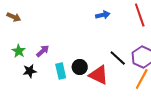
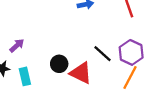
cyan rectangle: (61, 71) -> (25, 76), moved

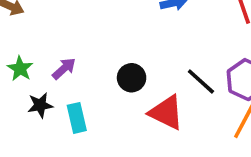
black circle: (59, 64) -> (132, 78), moved

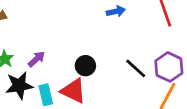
black star: (40, 105) -> (19, 86), size x1.5
red triangle: (166, 112) -> (74, 91), moved

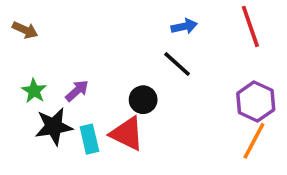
black line: (136, 68) -> (177, 64), moved

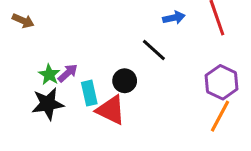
blue arrow: (184, 26) -> (174, 18), moved
green star: (34, 91) -> (49, 75), moved
cyan rectangle: (89, 139) -> (89, 93), moved

